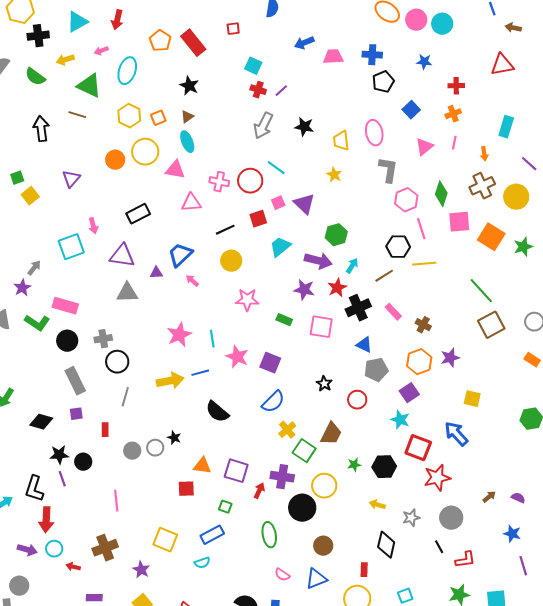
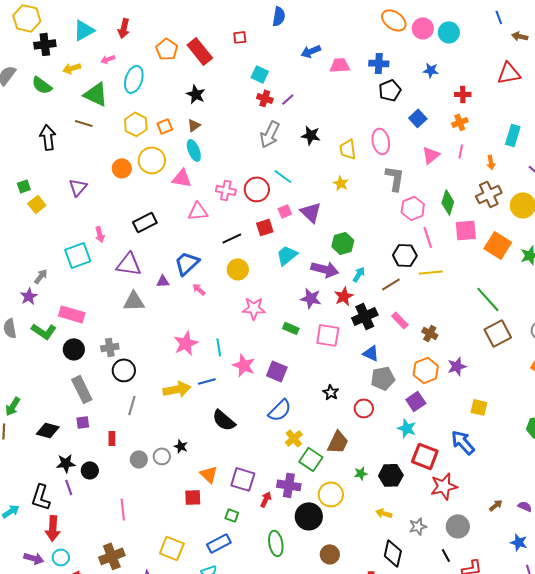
orange triangle: (202, 466) -> (209, 474), turned 36

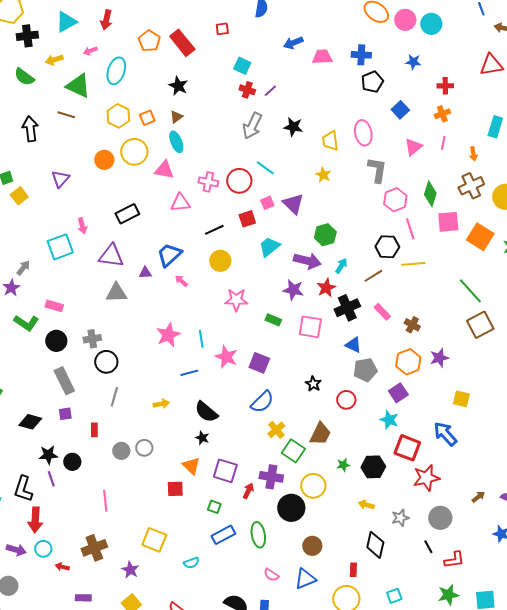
pink rectangle: (72, 314) -> (54, 306), size x0.7
yellow arrow: (177, 389) -> (161, 404), moved, size x0.6
black star: (181, 446) -> (202, 438), moved
blue rectangle: (219, 543) -> (223, 535), moved

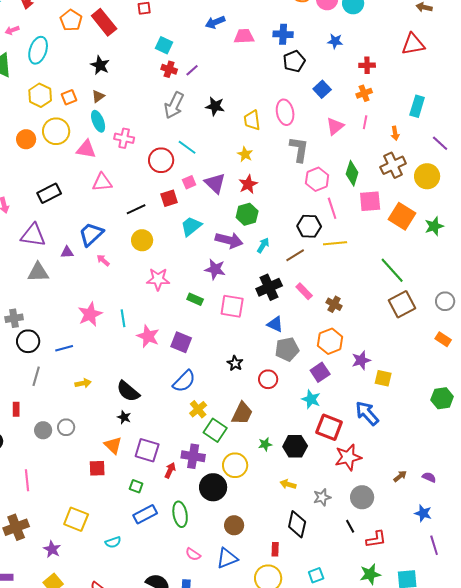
pink cross: (208, 182) -> (124, 138), moved
red star: (326, 288) -> (248, 184), moved
purple star: (439, 358) -> (361, 360), moved
blue line: (189, 373) -> (64, 348), moved

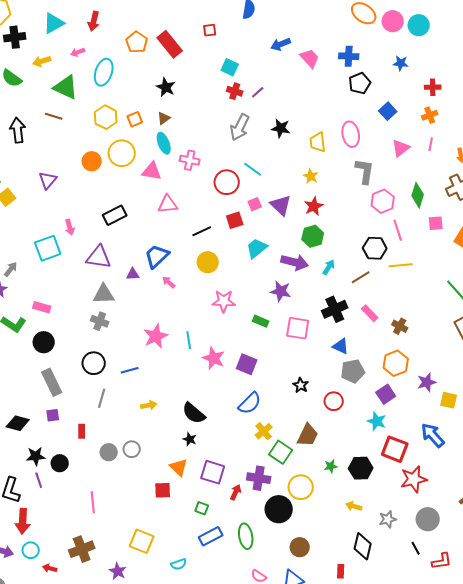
pink trapezoid: (244, 36) -> (310, 58), turned 50
pink square: (370, 201) -> (436, 223), size x0.7
gray cross: (14, 318) -> (100, 321), moved, turned 30

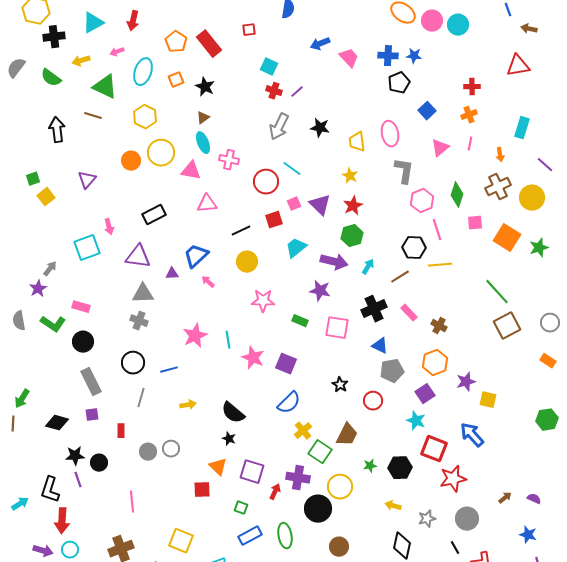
blue star: (401, 63) -> (414, 56), moved
orange square: (135, 119) -> (176, 80), moved

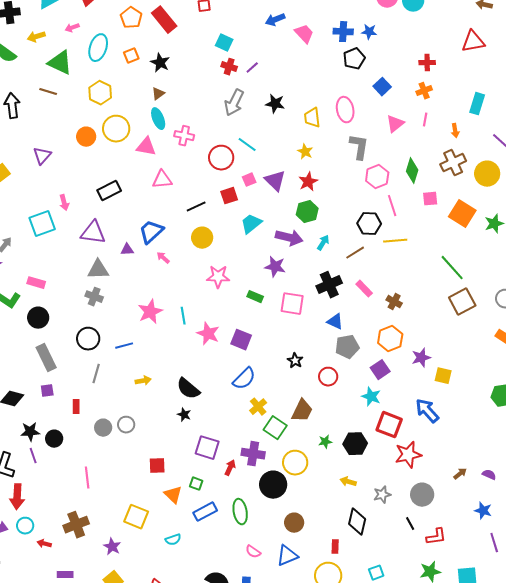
orange triangle: (218, 467) -> (173, 495), moved

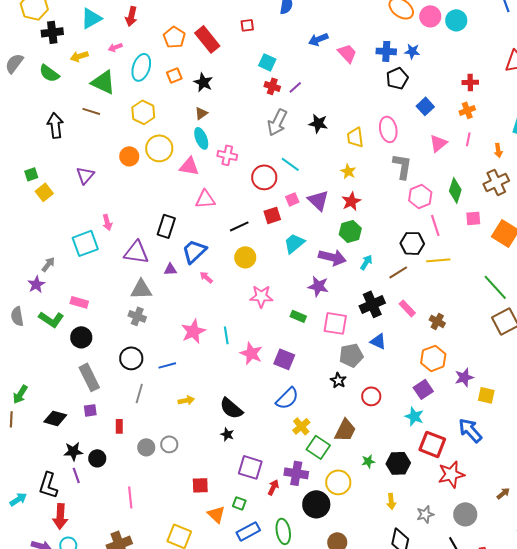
black rectangle: (109, 191) -> (166, 226), moved, turned -45
gray pentagon: (347, 347) -> (351, 355), moved
yellow arrow: (348, 482) -> (391, 501), turned -112

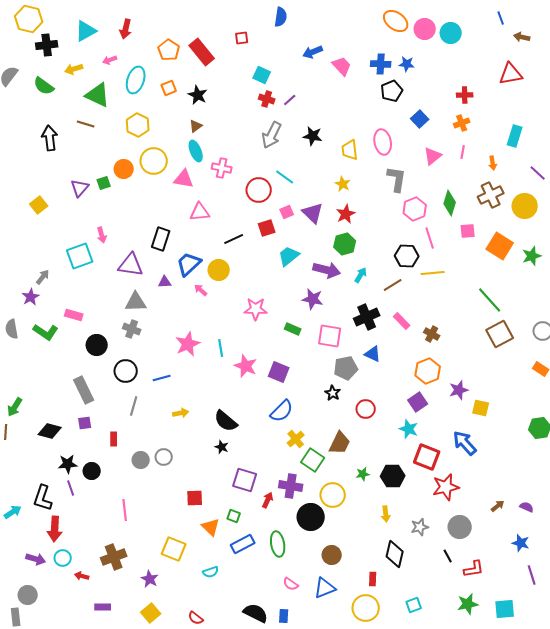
green square: (31, 174) -> (104, 183), moved
yellow circle: (245, 257) -> (219, 270), moved
black circle: (81, 337) -> (97, 345), moved

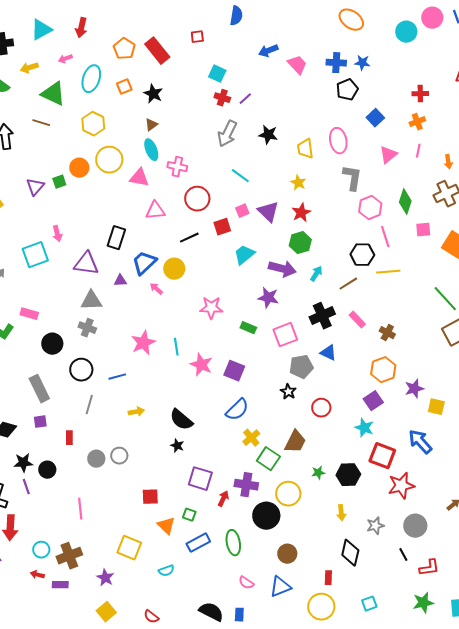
pink circle: (425, 29) -> (432, 18), moved
red circle: (259, 190) -> (197, 199), moved
pink square: (330, 336) -> (285, 335), turned -30
cyan circle: (63, 558) -> (41, 550), moved
purple rectangle: (103, 607) -> (60, 585), moved

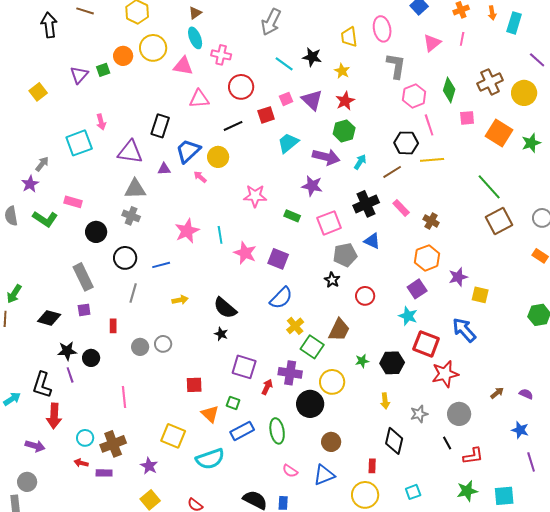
black star: (268, 135) -> (312, 57), moved
orange arrow: (448, 162) -> (492, 13), moved
cyan semicircle: (166, 571) -> (210, 459), size x1.8

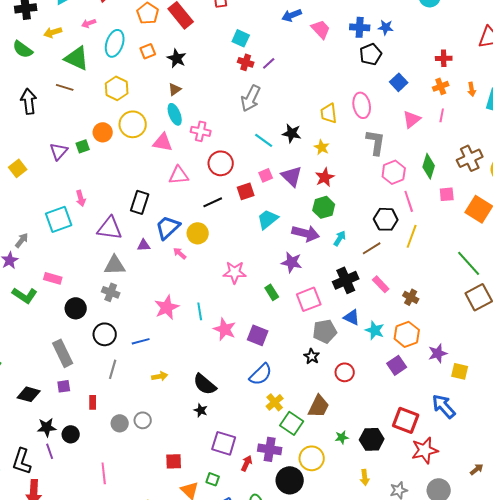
yellow line: (432, 160) -> (412, 236), turned -65
green rectangle: (292, 216) -> (272, 292), turned 35
cyan star: (408, 316) -> (375, 330), moved

